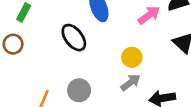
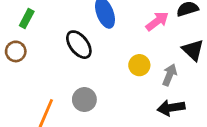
gray arrow: (131, 82) -> (170, 75), moved, turned -30

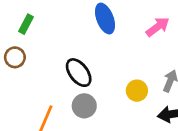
black ellipse: (79, 45) -> (79, 73), moved
yellow circle: (139, 65) -> (137, 91), moved

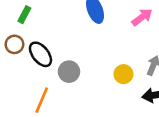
black ellipse: (79, 73) -> (40, 54), moved
gray circle: (84, 106) -> (69, 72), moved

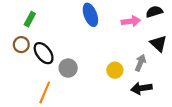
pink arrow: (142, 17) -> (131, 21), turned 30

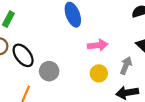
pink arrow: (131, 21) -> (98, 45), moved

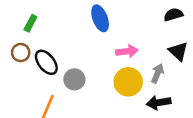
yellow circle: (99, 73) -> (128, 82), size x1.5

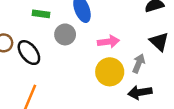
green rectangle: (30, 23) -> (41, 14), moved, turned 70
gray circle: (74, 79) -> (65, 34), moved

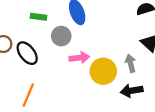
pink arrow: (109, 42) -> (79, 58), moved
gray arrow: (139, 63) -> (130, 63), turned -36

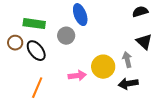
green rectangle: (39, 17) -> (34, 24), moved, size x1.5
pink arrow: (79, 58) -> (77, 76), moved

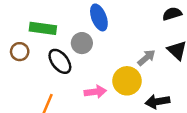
black ellipse: (36, 51) -> (60, 61), moved
gray arrow: (127, 60) -> (146, 58), moved, turned 63

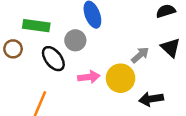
pink arrow: (95, 92) -> (89, 77), moved

